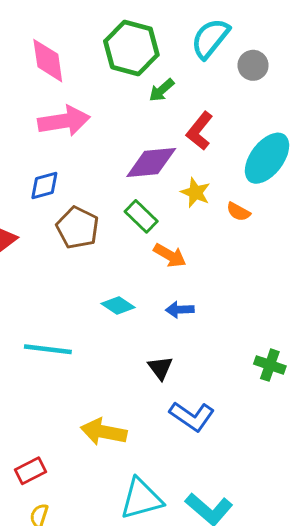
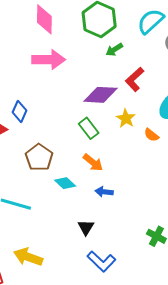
blue diamond: (44, 186) -> (20, 111), moved, turned -60
brown pentagon: (78, 228) -> (39, 157), moved
orange arrow: (170, 255) -> (93, 163), moved
yellow arrow: (104, 432) -> (28, 257), moved

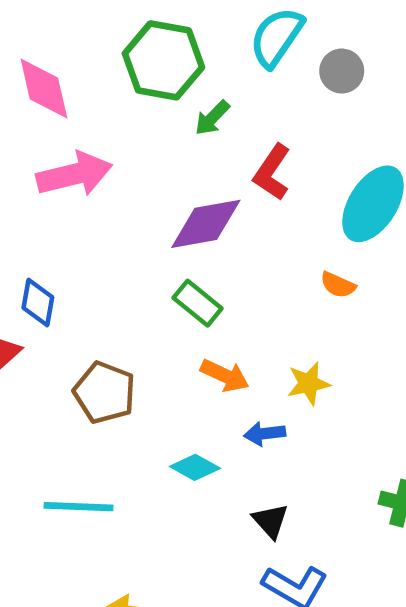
yellow star: (126, 118) -> (309, 383), moved, turned -30
cyan diamond: (65, 183) -> (195, 467), moved
black triangle: (86, 227) -> (270, 521), moved

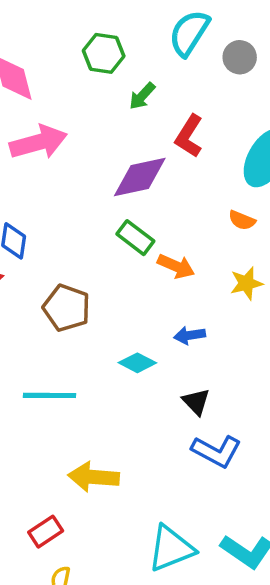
green hexagon: (163, 60) -> (104, 53), size x0.7
orange arrow: (225, 376) -> (176, 266), moved
yellow star: (309, 383) -> (246, 283), moved

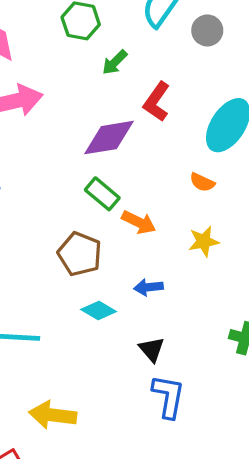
brown pentagon: (67, 308) -> (80, 254), moved
blue L-shape: (216, 451) -> (168, 396), turned -111

